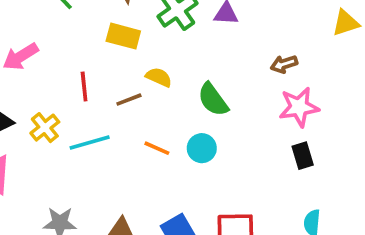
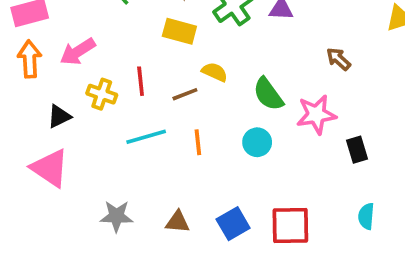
brown arrow: (284, 64) -> (338, 59), turned 60
pink star: (299, 107) -> (316, 114), moved
yellow cross: (45, 128) -> (102, 94), moved, turned -32
orange line: (157, 148) -> (198, 142), moved, turned 60

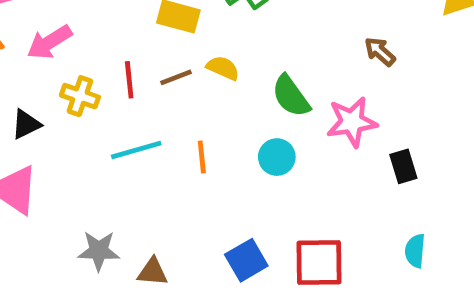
brown line: (185, 94) -> (176, 77), moved
brown triangle: (178, 222) -> (153, 272), moved

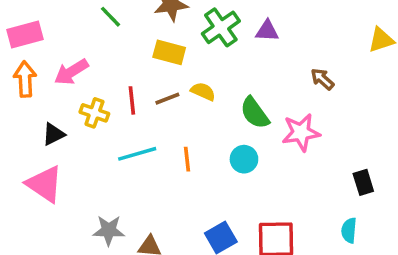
black rectangle: (403, 166) -> (363, 182), moved

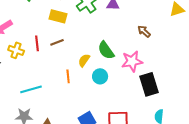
yellow semicircle: (203, 92) -> (84, 60), moved, turned -80
cyan line: (137, 154) -> (31, 89), moved
black rectangle: (363, 182) -> (149, 84), moved, size x1.6

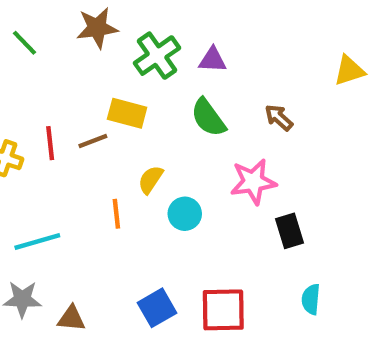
yellow rectangle: (58, 16) -> (127, 113), moved
green semicircle: (106, 50) -> (208, 118), moved
black rectangle: (149, 84) -> (290, 231), size x0.7

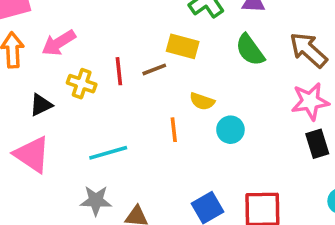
brown arrow: (279, 118) -> (308, 50), size x1.6
yellow semicircle: (151, 180) -> (202, 101), turned -105
pink star: (253, 182) -> (310, 101), moved

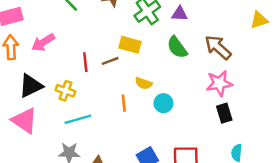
yellow cross: (82, 84) -> (65, 91), moved
black triangle: (41, 105) -> (31, 86), size x1.5

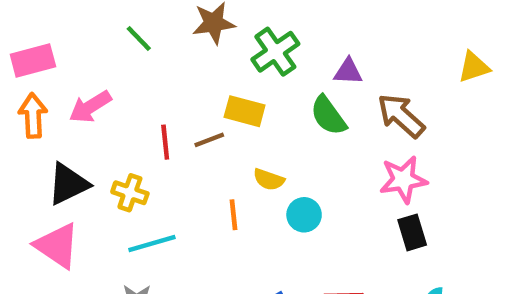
purple triangle: (180, 14) -> (348, 72), moved

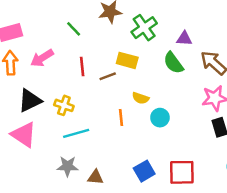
green line: (139, 38) -> (74, 29), moved
red line: (165, 142) -> (82, 66), moved

